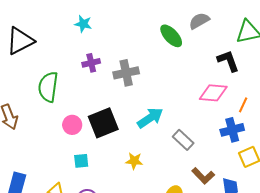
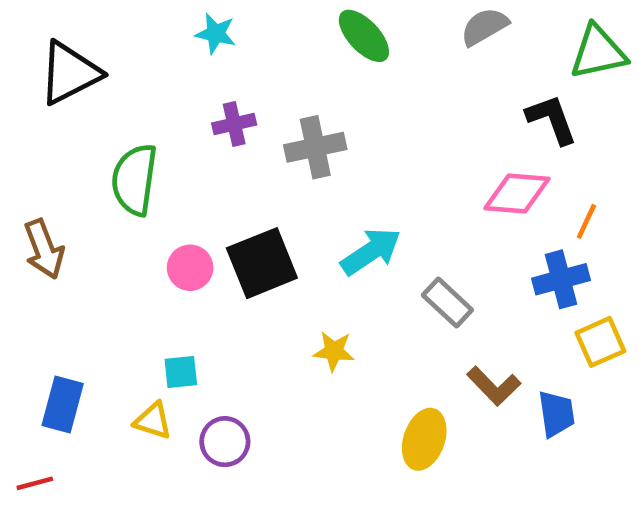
green ellipse: (171, 36) -> (364, 36), moved
cyan square: (81, 161) -> (181, 372), moved

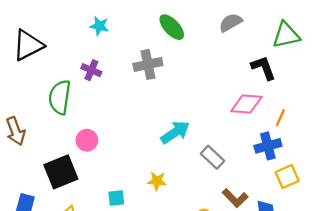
purple cross: (234, 124) -> (91, 70), moved, turned 36
gray cross: (315, 147) -> (148, 64), moved
black square: (262, 263) -> (61, 172), moved
cyan square: (181, 372) -> (116, 198), moved

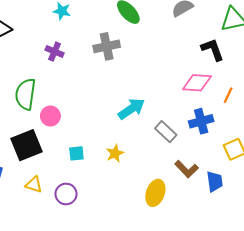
green semicircle: (60, 97) -> (25, 94), moved
blue cross: (268, 146) -> (201, 121), moved
yellow star: (157, 181) -> (115, 153), turned -30
cyan square: (116, 198) -> (76, 153), moved

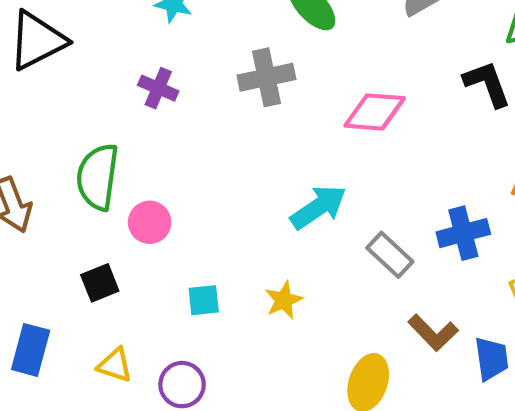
pink diamond: (197, 83) -> (375, 112), moved
black square: (27, 145) -> (100, 283), size x0.6

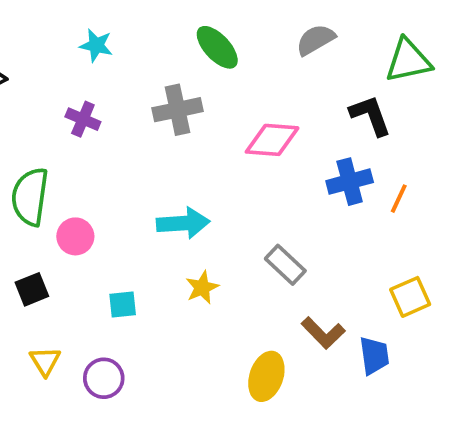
cyan arrow: (318, 207) -> (183, 223), moved, turned 30
blue cross: (463, 233) -> (350, 182), moved
yellow star: (284, 300) -> (202, 287), moved
yellow triangle: (115, 365) -> (45, 361), turned 40

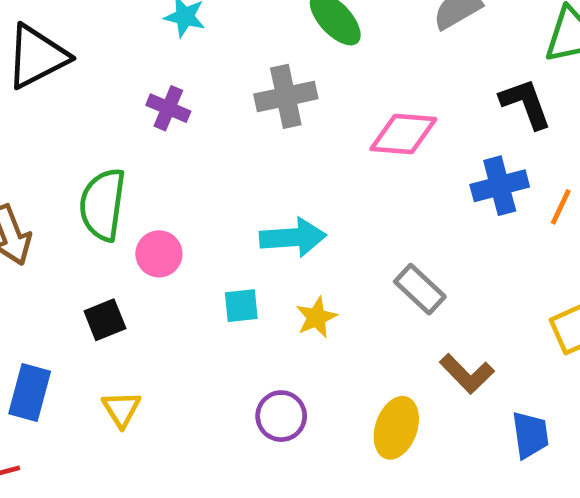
cyan square: (123, 304) -> (241, 306), moved
blue trapezoid: (374, 356) -> (530, 435), moved
purple circle: (104, 378) -> (281, 416), moved

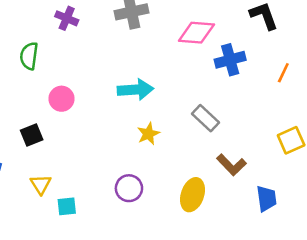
blue cross: (500, 186) -> (230, 60), moved
green semicircle: (103, 205) -> (29, 56), moved, size x0.7
cyan square: (241, 306) -> (67, 206), moved

